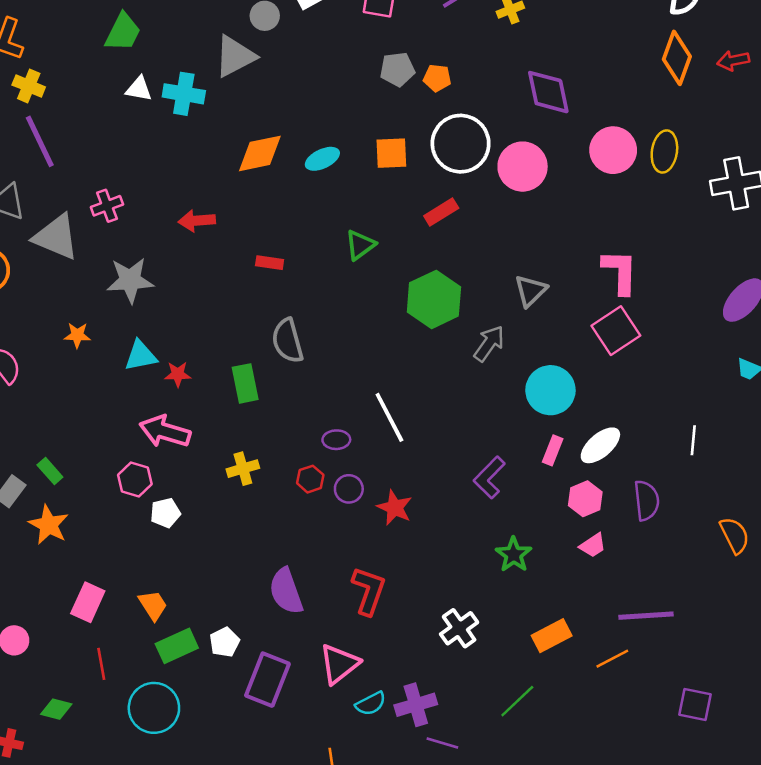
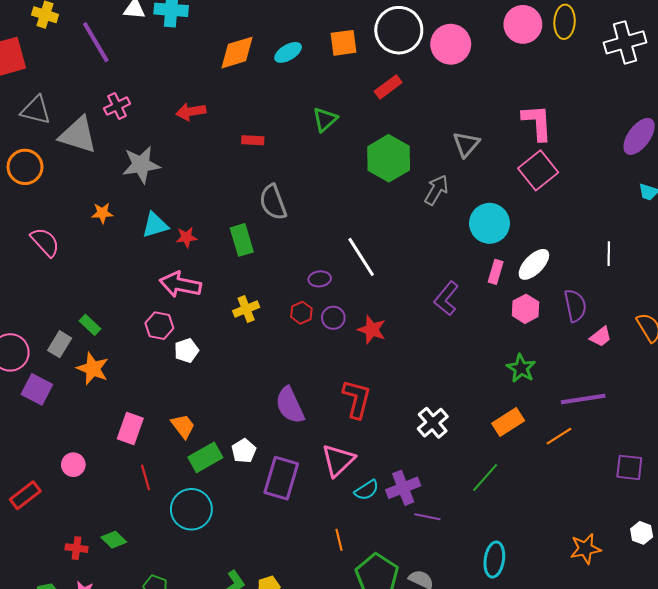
purple line: (40, 141) -> (96, 42), moved
pink trapezoid: (593, 545) -> (601, 337), moved
green star: (514, 555) -> (521, 368), moved
green diamond: (56, 709) -> (114, 540), moved, turned 35

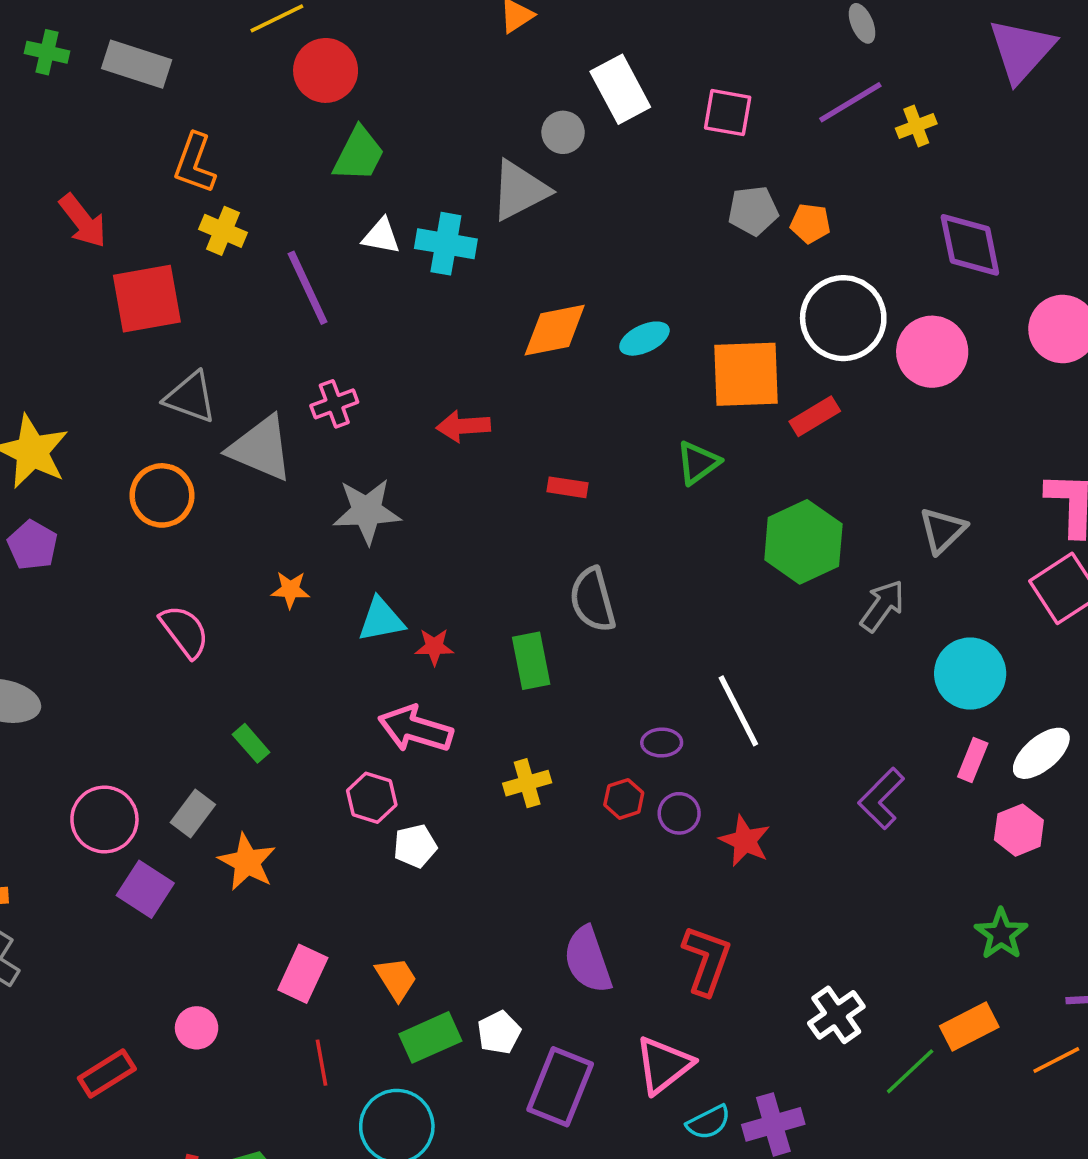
orange square: (344, 43) -> (746, 374), moved, size x1.5
green rectangle: (90, 325) -> (251, 743), moved
green line: (485, 478) -> (910, 1071), moved

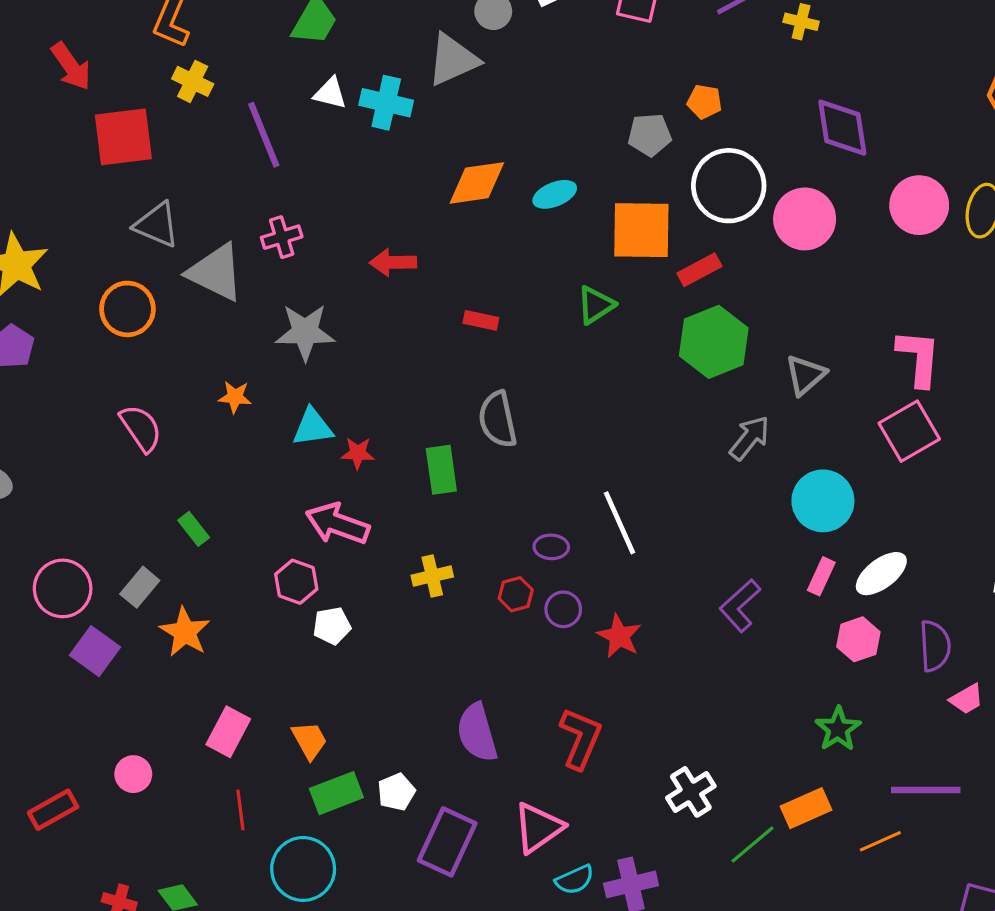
yellow cross: (916, 126) -> (801, 22), turned 32
gray pentagon: (753, 211) -> (650, 135), moved
green hexagon: (803, 542) -> (714, 342), moved

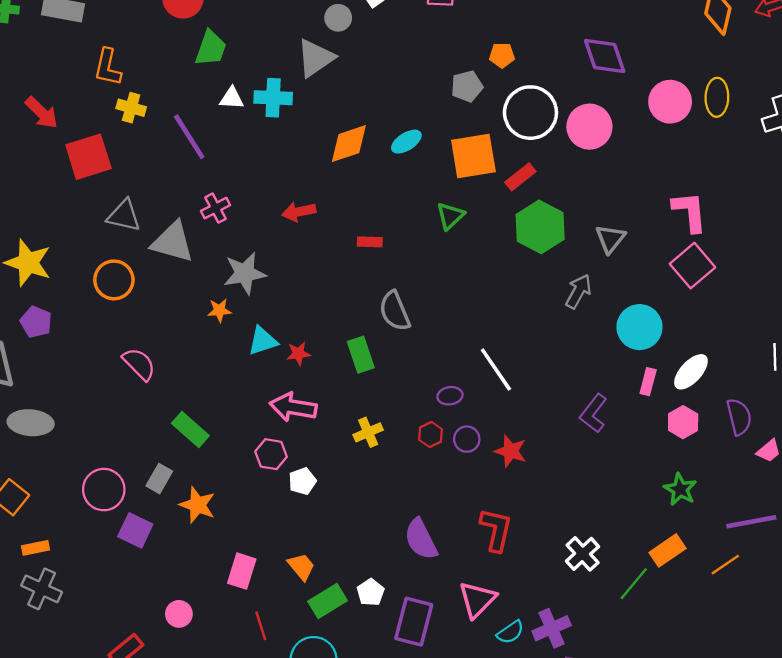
orange star: (235, 397) -> (219, 310), moved
green rectangle: (194, 529) -> (190, 430), size x1.5

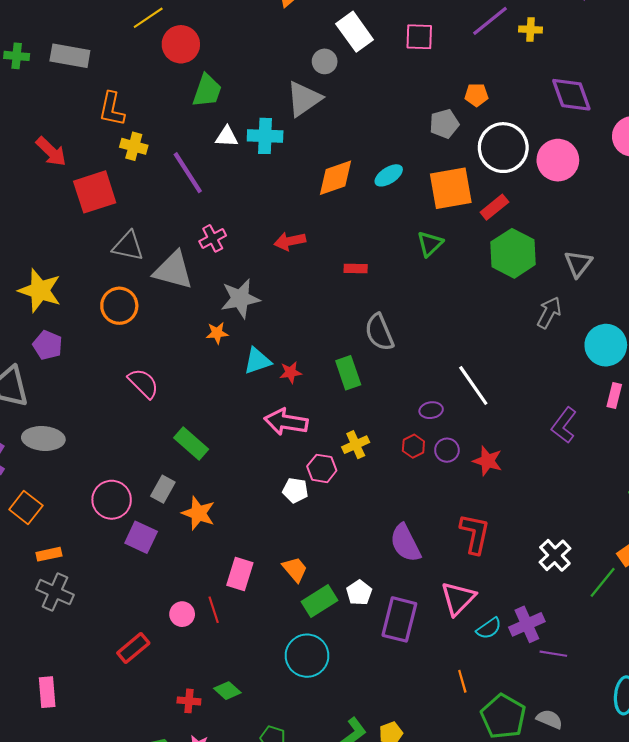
pink hexagon: (271, 454) -> (322, 468), moved
white pentagon: (302, 481) -> (295, 490), turned 30
red line: (261, 626) -> (214, 610), moved

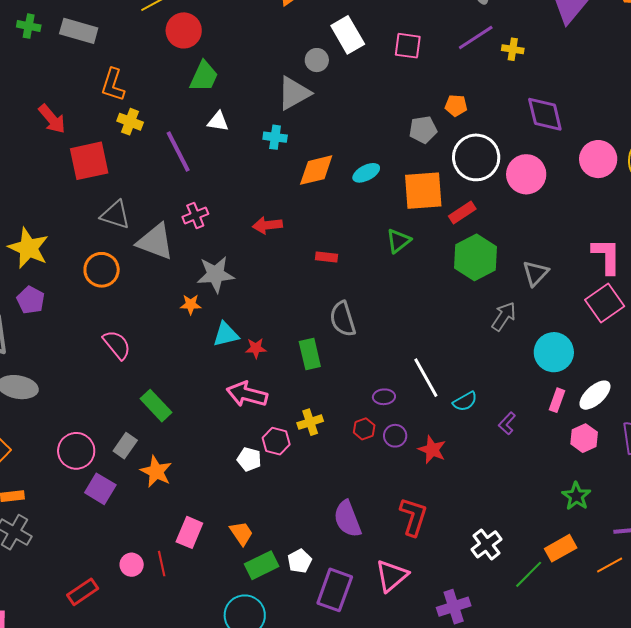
cyan cross: (265, 136) -> (275, 137), moved, size x0.7
purple L-shape: (564, 425) -> (507, 423), size x0.7
cyan semicircle: (489, 628) -> (465, 401), moved

